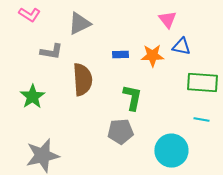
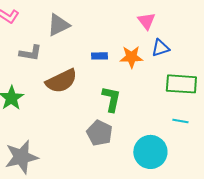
blue triangle: (181, 47) -> (160, 48), turned -30
brown semicircle: (82, 80) -> (61, 81), turned 68
gray pentagon: (120, 132) -> (99, 133), turned 30

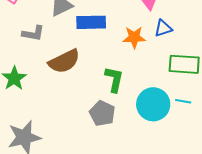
blue rectangle: (99, 56) -> (91, 22), moved, size x1.8
cyan circle: (150, 152) -> (153, 104), moved

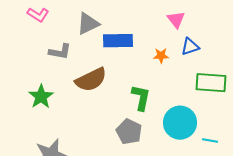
orange star: (134, 37) -> (161, 56), size x0.7
cyan line: (183, 101) -> (210, 141), moved

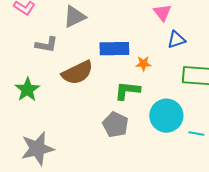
blue rectangle: (118, 41) -> (114, 49), moved
orange star: (161, 56) -> (143, 64), moved
green L-shape: (141, 98) -> (127, 91), turned -96

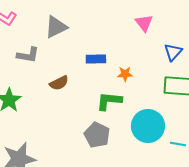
blue triangle: (176, 40) -> (173, 52), moved, turned -30
blue rectangle: (114, 49) -> (96, 59), size x0.7
brown semicircle: (77, 73) -> (59, 83), size x0.6

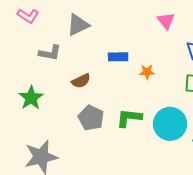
green L-shape: (109, 101) -> (129, 118), moved
gray pentagon: (97, 135) -> (91, 118), moved

